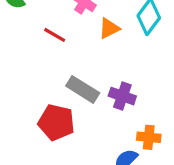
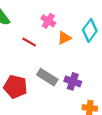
red pentagon: (56, 122) -> (15, 87), moved

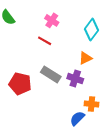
orange triangle: (64, 38) -> (85, 58), moved
red line: (29, 42) -> (45, 41), moved

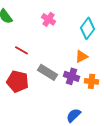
red line: (45, 41) -> (22, 50), moved
orange cross: (92, 104) -> (92, 81), moved

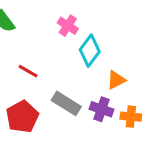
cyan diamond: (88, 28) -> (90, 51), moved
red pentagon: (18, 81) -> (22, 117), turned 30

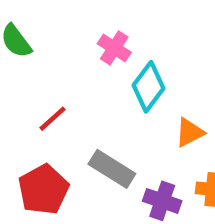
red line: (28, 71) -> (53, 119), turned -72
purple cross: (101, 109) -> (162, 201), moved

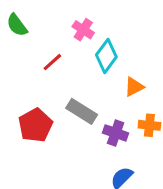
red line: (53, 119) -> (52, 62), moved

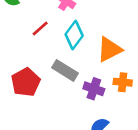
cyan diamond: (106, 56) -> (74, 35), moved
orange triangle: (134, 87) -> (110, 49), size x1.5

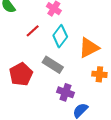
purple cross: (94, 89) -> (65, 92), moved

